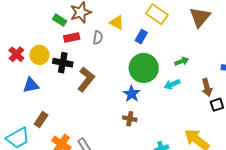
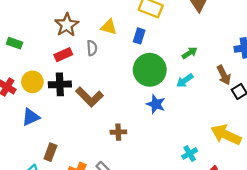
green rectangle: (60, 20) -> (15, 43), moved
brown L-shape: (86, 79) -> (89, 97), turned 110
blue star: (132, 94) -> (156, 104), moved
brown cross: (130, 119) -> (118, 132), moved

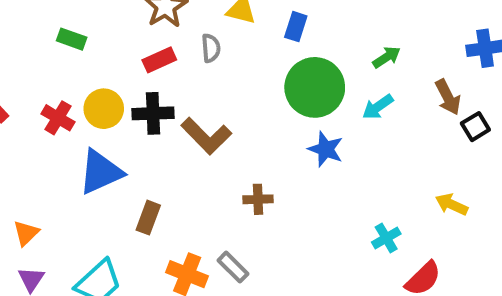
blue triangle: (31, 117) -> (101, 172), size x1.4
yellow arrow: (226, 135) -> (452, 204), size x0.6
brown rectangle: (50, 152) -> (148, 218), moved

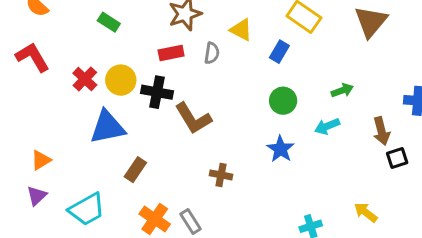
green circle: (315, 87) -> (283, 101), size x0.6

